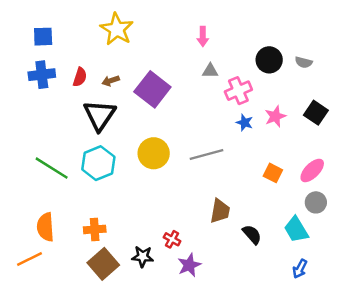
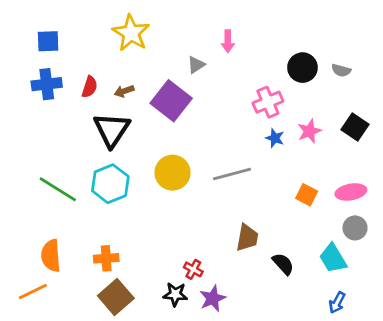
gray triangle: (210, 71) -> (196, 65), moved, turned -35
pink ellipse: (312, 170) -> (351, 192), turned 35
black star: (143, 257) -> (175, 294), moved

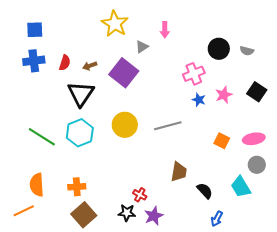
yellow star: (131, 33) -> (115, 24), moved
blue arrow: (337, 303) -> (217, 219), moved

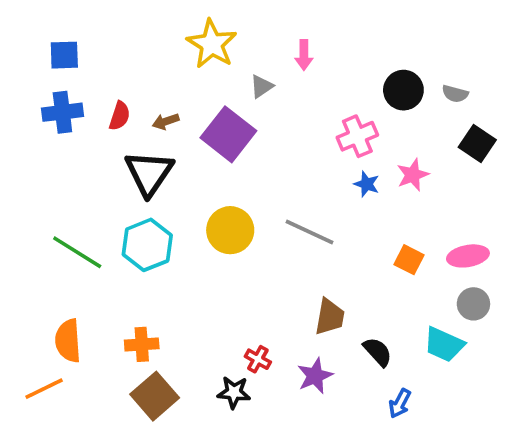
black square: (257, 92) -> (477, 144), moved
gray line: (168, 126) -> (309, 232), turned 40
cyan trapezoid: (241, 187) -> (444, 344), turned -35
purple star: (154, 216) -> (315, 376), moved

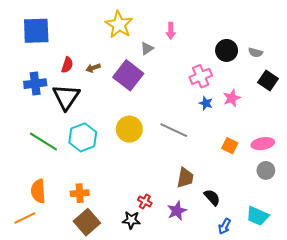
blue square: (64, 55) -> (36, 31), size x1.6
blue cross: (62, 112) -> (35, 84), moved
black triangle: (149, 173) -> (66, 97), moved
cyan trapezoid: (444, 344) -> (258, 216), moved

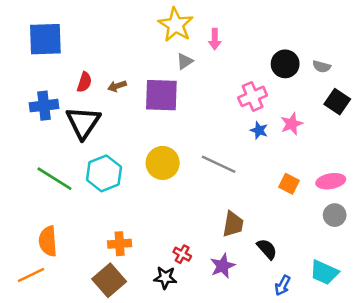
yellow star: (119, 25) -> (176, 25), moved
purple square: (128, 75) -> (161, 95), turned -36
orange cross: (80, 193) -> (120, 244), moved

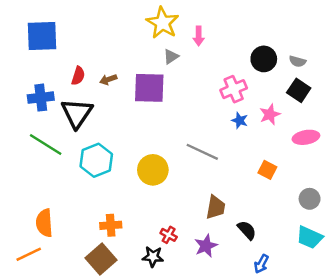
black square: (337, 102) -> (299, 90), moved
yellow circle: (163, 163) -> (153, 170), moved
green line: (54, 179) -> (46, 145), moved
pink ellipse: (331, 181) -> (306, 137), moved
cyan trapezoid: (324, 272) -> (310, 237), moved

